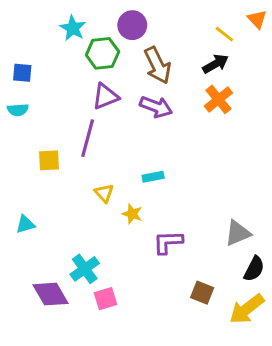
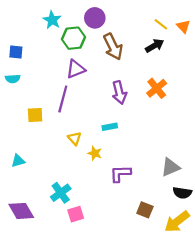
orange triangle: (257, 19) -> (183, 26), moved
orange cross: (218, 99) -> (157, 88), moved
purple arrow: (156, 107) -> (119, 93), moved, turned 55
black semicircle: (254, 269) -> (182, 193), turned 72
purple diamond: (51, 294) -> (21, 211), moved

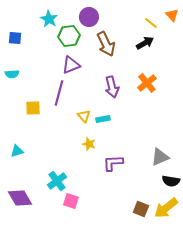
orange triangle: (183, 26) -> (172, 15), moved
blue square: (16, 52) -> (15, 38), moved
yellow triangle: (75, 138) -> (84, 116), moved
brown square: (145, 210) -> (141, 209), moved
pink square: (76, 214) -> (71, 201), turned 35

